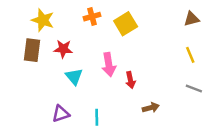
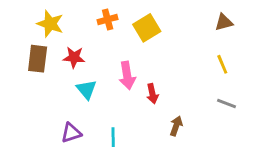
brown arrow: (151, 108) -> (176, 126), turned -56

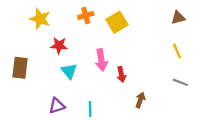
brown rectangle: (38, 59) -> (20, 68), moved

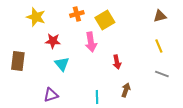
pink arrow: (101, 60) -> (91, 42), moved
red arrow: (121, 74) -> (117, 62), moved
cyan line: (90, 109) -> (97, 97), moved

